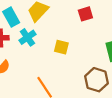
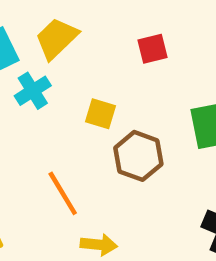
brown hexagon: (97, 80) -> (138, 156), moved

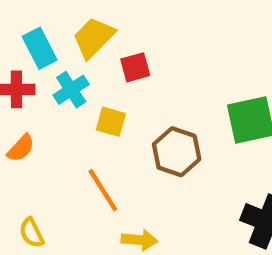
red square: (153, 49) -> (135, 67), moved
yellow square: (101, 114) -> (111, 122), moved

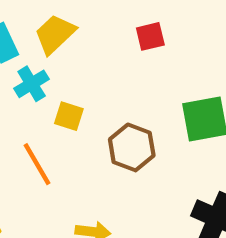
red square: (135, 67) -> (150, 36), moved
orange line: (103, 190) -> (37, 164), moved

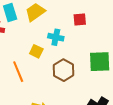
cyan cross: (32, 84) -> (56, 37), moved, turned 35

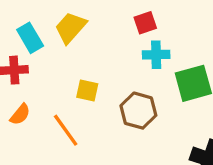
cyan cross: (56, 37) -> (156, 55), moved

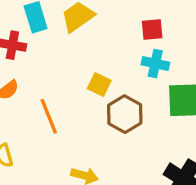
yellow square: (87, 91) -> (99, 85), moved

